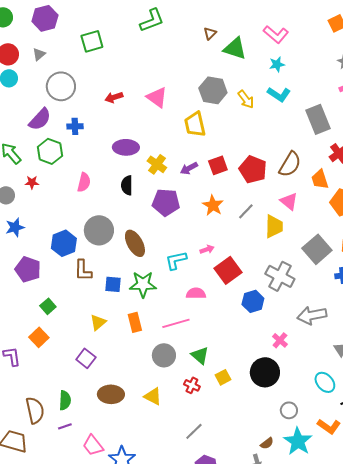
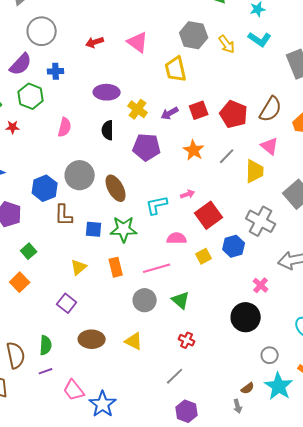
yellow square: (223, 377) -> (204, 256), moved
red cross: (192, 385) -> (187, 340), moved

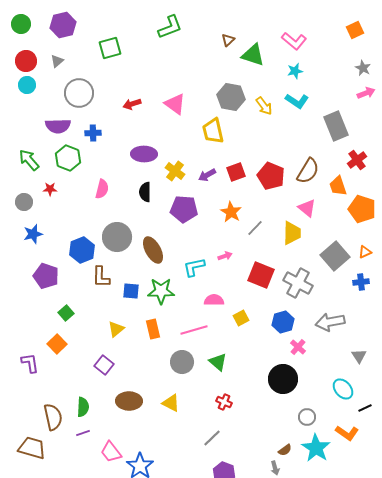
purple semicircle: (21, 64) -> (58, 126), turned 45
gray line: (227, 156) -> (255, 228), moved
red square: (209, 215) -> (261, 275), moved, turned -32
blue hexagon: (234, 246) -> (283, 322), moved

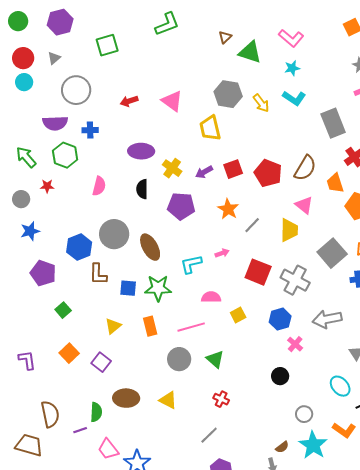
orange square: (57, 344) -> (69, 353), moved
black circle: (283, 379) -> (280, 376), size x0.6
green semicircle: (83, 407) -> (96, 412), moved

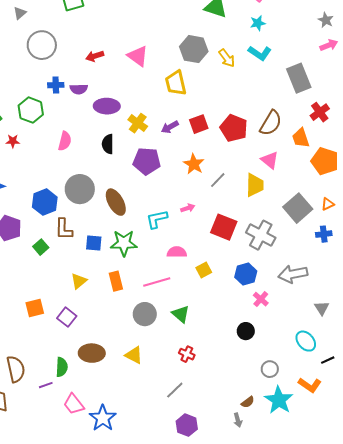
purple semicircle: (55, 123) -> (79, 89), moved, size x0.7
green square: (63, 310) -> (41, 247), moved
orange square: (69, 353) -> (35, 308), turned 30

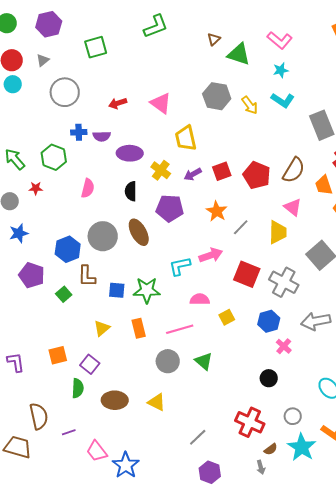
yellow trapezoid: (176, 83) -> (186, 138), moved
brown ellipse: (116, 202) -> (139, 232), moved
pink arrow: (188, 208) -> (211, 255), size x1.6
red cross: (187, 354) -> (250, 422), moved, size x1.8
green semicircle: (62, 367) -> (78, 388), moved

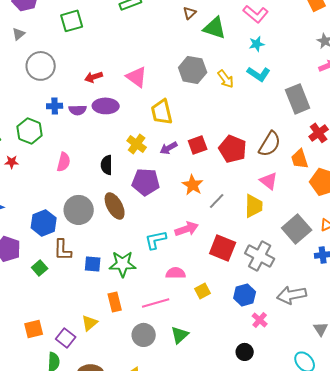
purple ellipse: (130, 153) -> (106, 106), moved
yellow triangle: (102, 328) -> (90, 323), moved
green triangle: (204, 361) -> (180, 335), turned 36

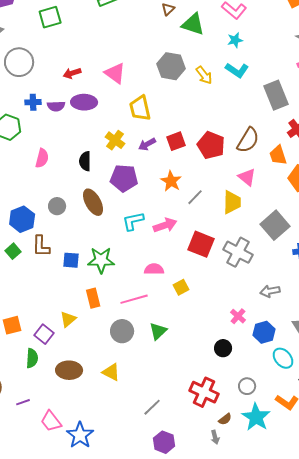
gray circle: (79, 210) -> (57, 206), size x0.6
cyan L-shape: (156, 240) -> (133, 221), moved
green square: (40, 268) -> (13, 251), moved
blue hexagon: (245, 295) -> (264, 332), moved
gray arrow: (292, 295) -> (270, 291), size x0.7

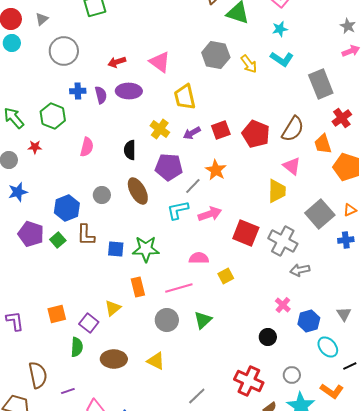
purple semicircle: (56, 106) -> (101, 95), turned -102
gray line: (195, 197) -> (193, 186), moved
gray arrow: (270, 291) -> (300, 270), moved

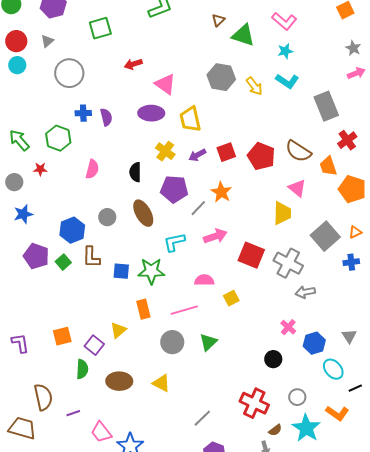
red arrow: (117, 62) -> (133, 64), moved
purple ellipse: (129, 91) -> (151, 113), moved
brown semicircle: (293, 129) -> (298, 151), turned 92
cyan L-shape: (178, 210) -> (174, 242), moved

